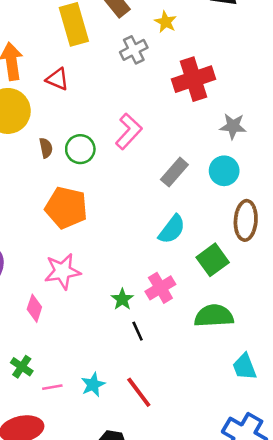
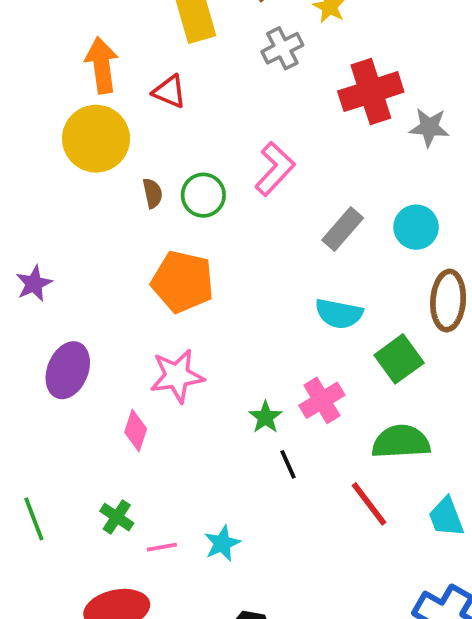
gray star: (233, 126) -> (429, 127), moved
cyan semicircle: (172, 229) -> (339, 314), turned 64
red line: (139, 392) -> (369, 504), moved

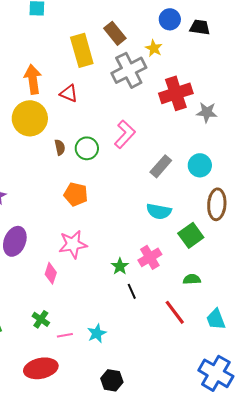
gray cross: (282, 48) -> (129, 70), size x1.6
orange pentagon: (183, 282) -> (76, 194), size x0.7
green semicircle: (401, 442) -> (192, 279), size x0.6

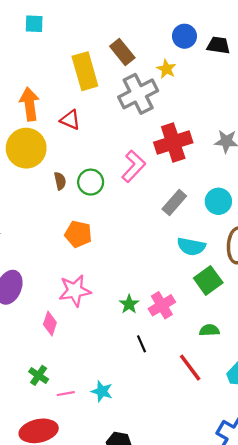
red cross: (176, 93) -> (173, 142), moved
cyan semicircle: (159, 211) -> (191, 247), moved
green star: (120, 266) -> (129, 304), moved
cyan star: (97, 333) -> (102, 391), turned -30

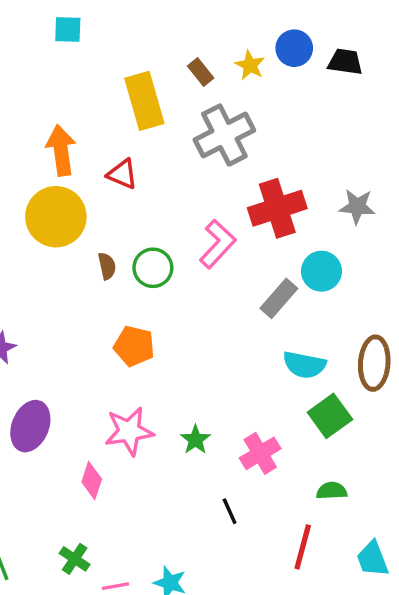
brown rectangle: (122, 52) -> (201, 72), size x0.7
yellow star: (166, 69) -> (250, 65), moved
cyan circle: (218, 201) -> (321, 271), moved
green star: (129, 304) -> (195, 440), moved
red line: (190, 368) -> (303, 547), turned 52

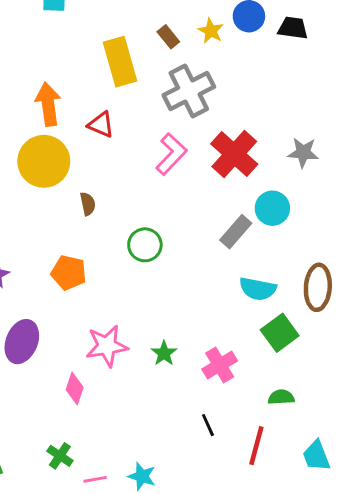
red cross: (277, 208) -> (234, 154), turned -30
pink L-shape: (218, 244) -> (171, 154), moved
green circle: (153, 268) -> (145, 245), moved
orange pentagon: (134, 346) -> (69, 273), moved
black line: (230, 511) -> (208, 425), moved

